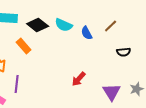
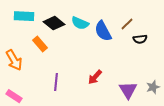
blue semicircle: (87, 33) -> (103, 31), size x1.5
black semicircle: (124, 52) -> (140, 39), moved
purple line: (17, 84) -> (56, 82), moved

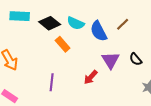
black semicircle: (140, 39) -> (136, 59), moved, turned 56
orange rectangle: (40, 44) -> (63, 44), moved
purple triangle: (128, 90) -> (111, 60), moved

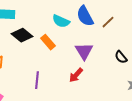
black diamond: (50, 23) -> (22, 35), moved
blue semicircle: (99, 31) -> (85, 16), moved
purple triangle: (111, 60) -> (84, 51), moved

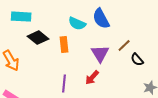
brown line: (108, 22) -> (124, 46), moved
orange rectangle: (48, 42) -> (64, 45), turned 35
purple line: (37, 80) -> (64, 84), moved

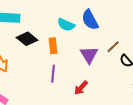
red arrow: (92, 78) -> (81, 88), moved
purple line: (64, 84) -> (53, 74), moved

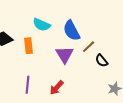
blue semicircle: (90, 20) -> (72, 31), moved
purple line: (53, 74) -> (28, 85), moved

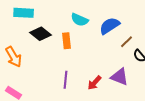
blue semicircle: (72, 31) -> (110, 26), turned 85
purple triangle: (65, 55) -> (120, 77), moved, turned -36

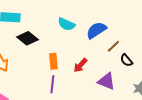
orange rectangle: (67, 41) -> (53, 61), moved
red arrow: (95, 83) -> (80, 65), moved

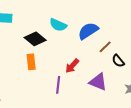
black diamond: (27, 38) -> (35, 39), moved
orange rectangle: (53, 61) -> (31, 62), moved
purple line: (52, 84) -> (58, 85), moved

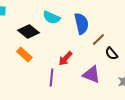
blue semicircle: (88, 31) -> (81, 24), turned 110
orange rectangle: (31, 62) -> (24, 55), turned -42

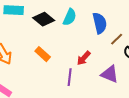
cyan semicircle: (51, 18) -> (70, 17), turned -90
black diamond: (28, 32) -> (44, 19), moved

